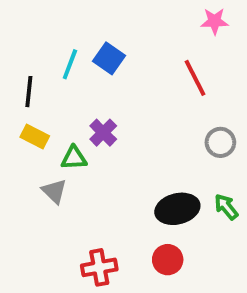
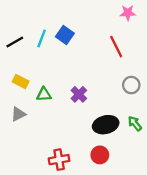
black line: (29, 92) -> (15, 42), moved, turned 54
purple cross: (103, 133) -> (79, 94), moved
gray triangle: (54, 191) -> (18, 114), moved, turned 49

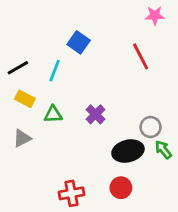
cyan line: (42, 38) -> (55, 71), moved
black line: (15, 42) -> (18, 68), moved
gray circle: (131, 85) -> (151, 127), moved

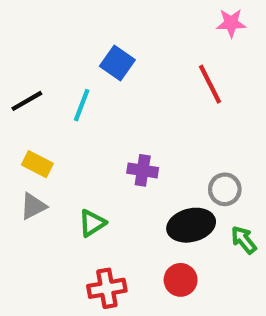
yellow rectangle: (25, 99) -> (37, 164), moved
green triangle: (53, 114) -> (92, 223), moved, turned -30
purple cross: (95, 114) -> (143, 170), turned -36
green arrow: (163, 150) -> (244, 240), moved

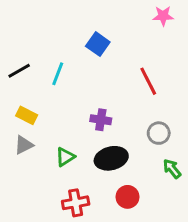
blue square: (117, 63) -> (98, 44), moved
red line: (210, 84) -> (148, 81), moved
black ellipse: (191, 225) -> (111, 158), moved

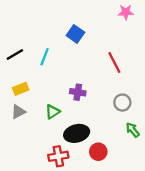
yellow rectangle: (27, 115) -> (21, 89), turned -49
green triangle: (65, 157) -> (53, 112), moved
black ellipse: (111, 158) -> (77, 133), moved

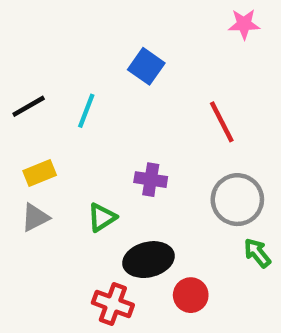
gray circle: (122, 103) -> (237, 200), size x1.5
red cross: (58, 156) -> (113, 304), turned 30

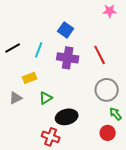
yellow rectangle: (40, 173) -> (30, 78), moved
purple cross: (151, 180) -> (68, 58), moved, size x1.5
red circle: (191, 295) -> (108, 133), moved

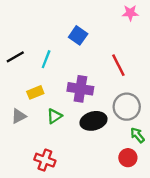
purple cross: (68, 58) -> (80, 89), moved
black ellipse: (67, 117) -> (93, 121), moved
red cross: (51, 137) -> (45, 160), moved

